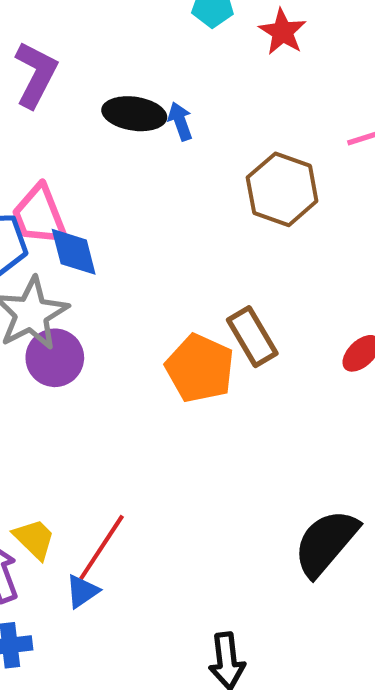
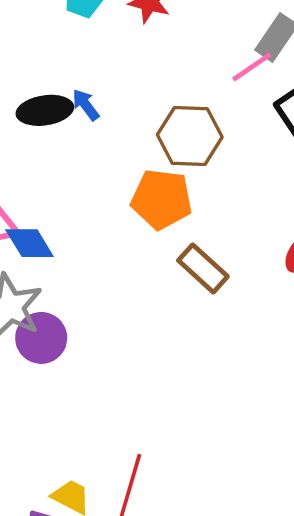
orange pentagon: (200, 368) -> (161, 199), moved

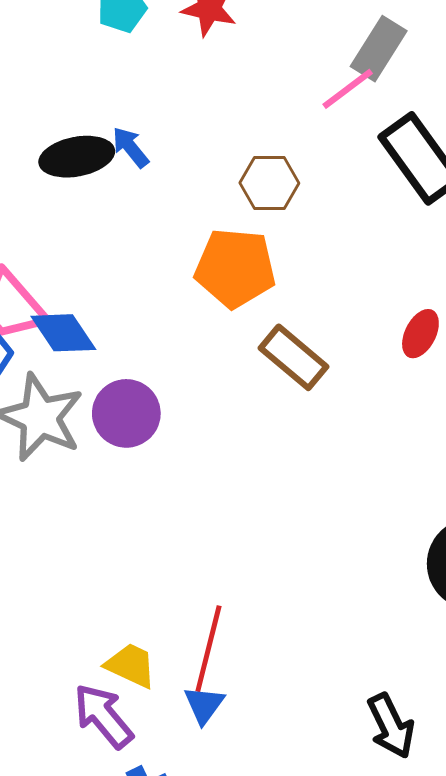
brown hexagon: (190, 136) -> (269, 183), size x0.7
purple circle: (41, 338) -> (126, 413), moved

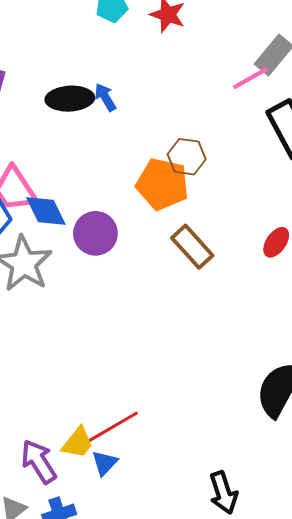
brown hexagon: (269, 183) -> (187, 157), moved
purple circle: (126, 413) -> (95, 233), moved
red line: (208, 649) -> (112, 427), turned 38
yellow trapezoid: (131, 665) -> (78, 443), moved, turned 96

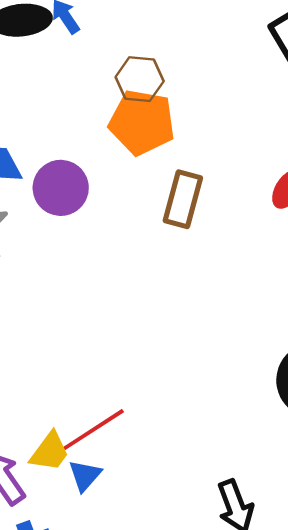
brown hexagon: (187, 157) -> (140, 79), moved
brown rectangle: (192, 247) -> (183, 199), turned 60

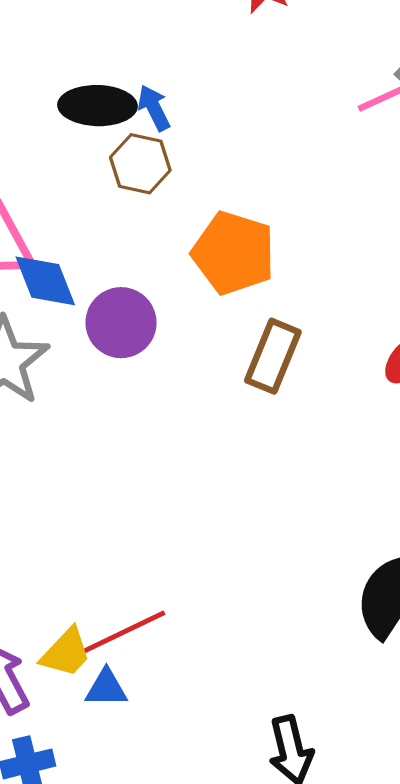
brown hexagon: (140, 79) -> (140, 164), moved
blue triangle: (85, 476) -> (106, 688), turned 42

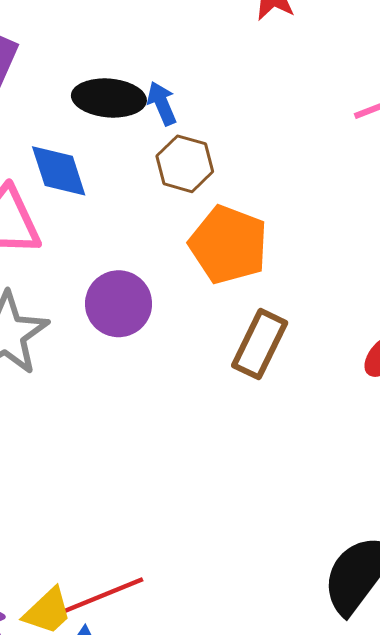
brown hexagon: (140, 164) -> (185, 164), moved
blue diamond: (45, 281) -> (59, 171), moved

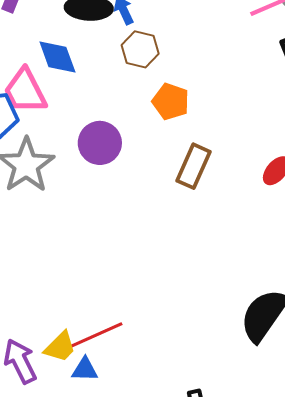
orange pentagon: (228, 245) -> (171, 102), size x0.7

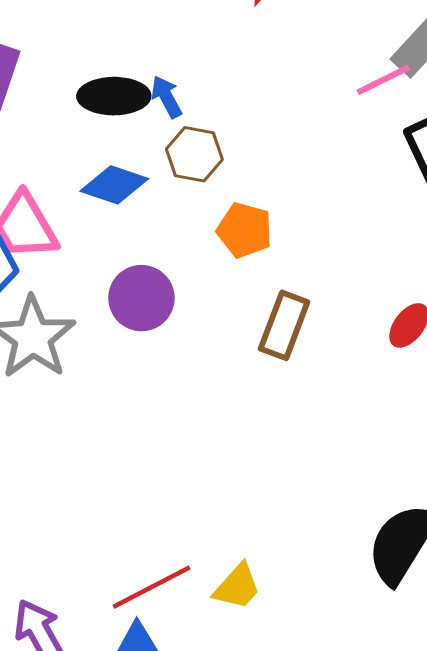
blue diamond: (57, 57) -> (114, 185), moved, turned -48
yellow trapezoid: (60, 347) -> (237, 587), moved

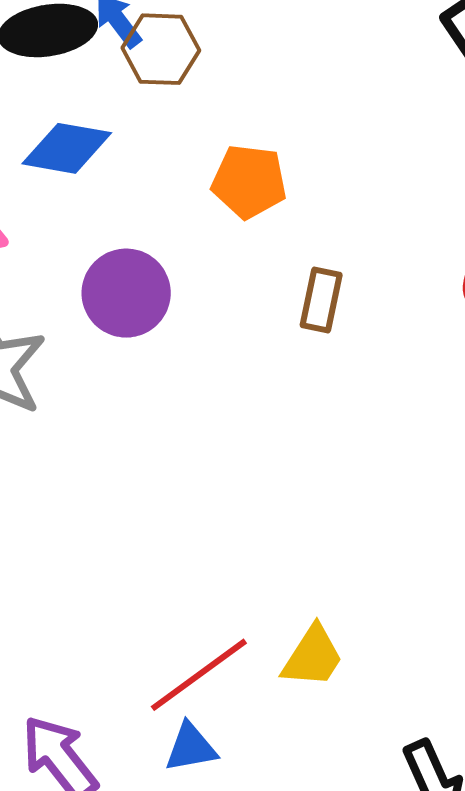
brown hexagon: (194, 154) -> (161, 49), moved
brown rectangle: (284, 325) -> (321, 300), size x0.7

